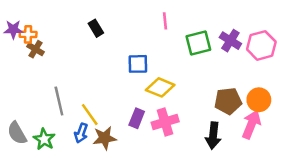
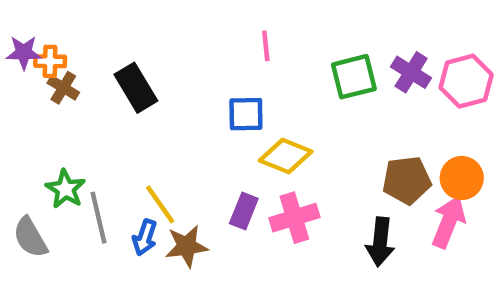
pink line: (165, 21) -> (266, 46), moved
black rectangle: (96, 28) -> (136, 88), moved, size x1.5
gray line: (59, 101) -> (99, 218), moved
green star: (44, 139) -> (65, 189), moved

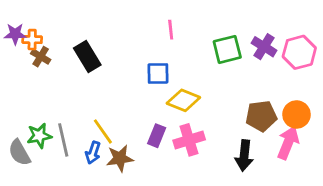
green star: (65, 189) -> (39, 136), moved, turned 30

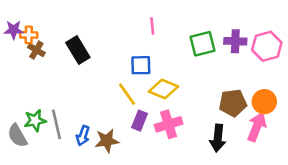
purple cross: (264, 47) -> (235, 41), turned -30
yellow line: (103, 131) -> (127, 94), moved

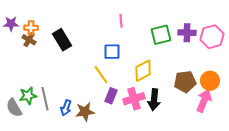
orange cross: (29, 35) -> (31, 28), moved
yellow diamond: (164, 89) -> (143, 71), moved, turned -50
black arrow: (218, 138) -> (154, 100), moved

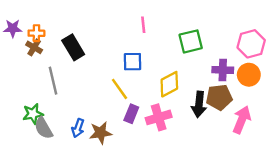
purple cross: (187, 33) -> (223, 70), moved
orange circle: (210, 81) -> (249, 75), moved
gray line: (45, 99) -> (53, 81), moved
black arrow: (154, 100) -> (199, 104), moved
gray semicircle: (14, 108) -> (44, 128), moved

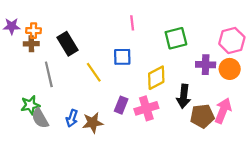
brown cross: (34, 47) -> (31, 44), turned -32
yellow line: (119, 89) -> (94, 72), moved
brown pentagon: (219, 97) -> (202, 116), moved

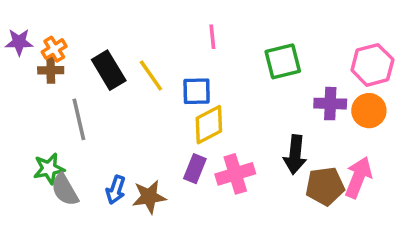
orange cross: (34, 31) -> (54, 49), turned -32
yellow line: (94, 72) -> (151, 75), moved
yellow diamond: (156, 78) -> (209, 125), moved

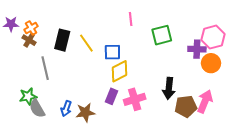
pink line: (212, 37) -> (131, 19), moved
brown cross: (51, 70) -> (29, 40), turned 32
black rectangle: (109, 70) -> (62, 40), turned 45
purple cross: (330, 104) -> (197, 49), moved

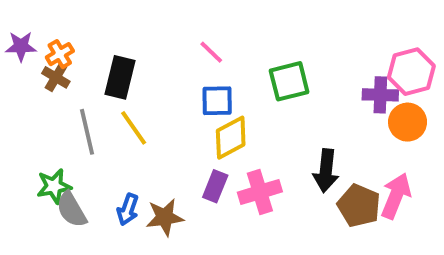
pink line: (131, 19) -> (211, 52), moved, turned -40
green square: (162, 35) -> (289, 81), moved
yellow line: (86, 43) -> (134, 128), moved
brown pentagon: (186, 106) -> (359, 206), turned 30

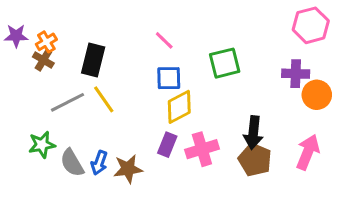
pink hexagon: (411, 72) -> (311, 25), moved
gray line: (87, 132) -> (67, 102), turned 76
brown pentagon: (359, 206) -> (255, 160), moved
gray semicircle: (71, 210) -> (72, 163), moved

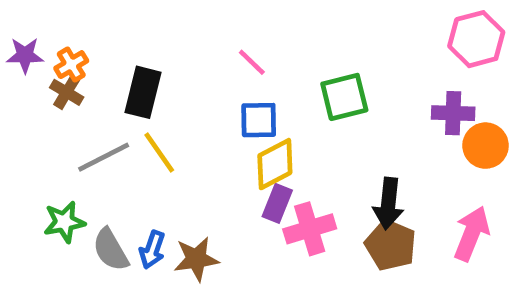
purple rectangle: (167, 145) -> (277, 203), moved

